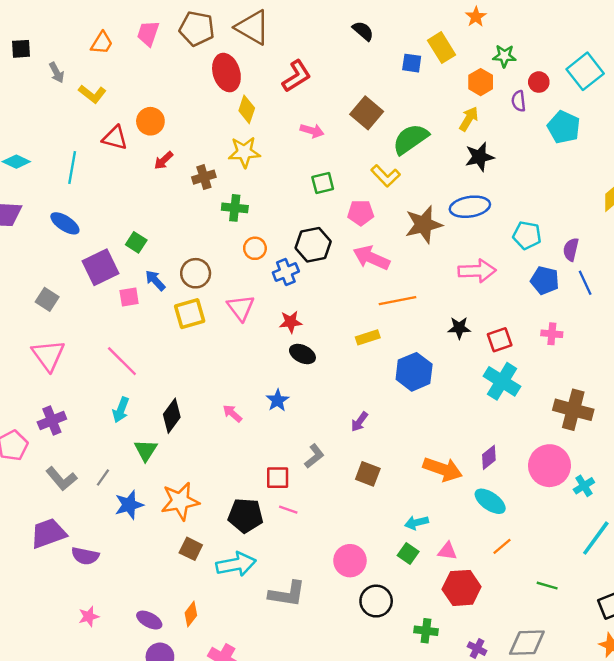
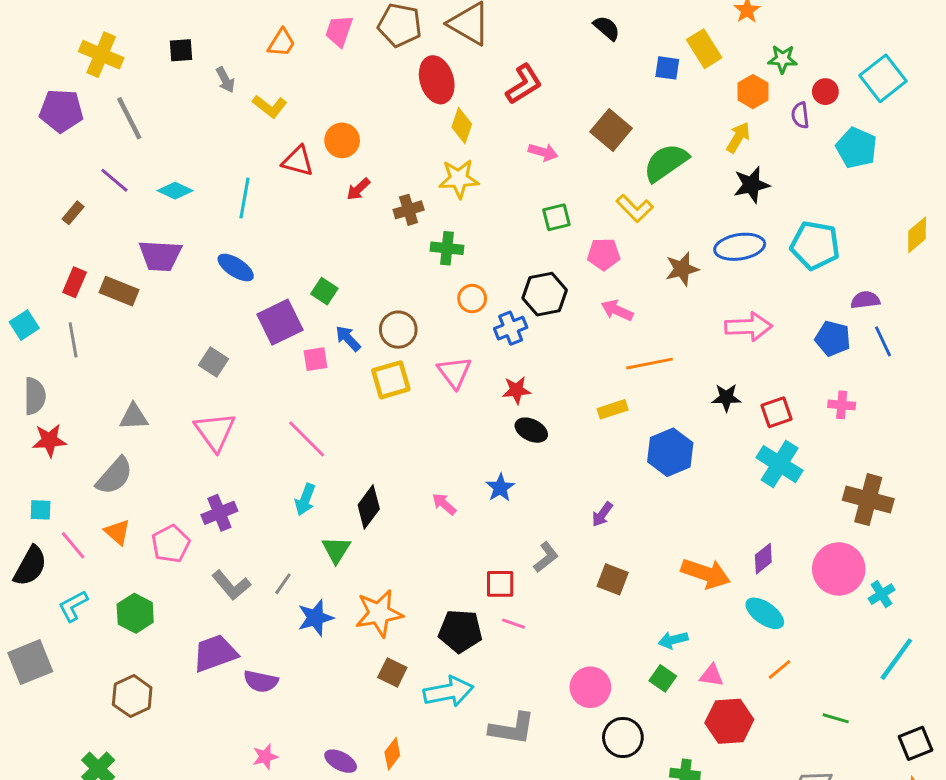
brown star: (424, 225) -> (682, 269), size x0.7
cyan pentagon: (527, 235) -> (815, 245), moved, size x1.4
purple semicircle: (571, 249) -> (865, 300), turned 70
pink arrow: (371, 258) -> (617, 310), size x0.7

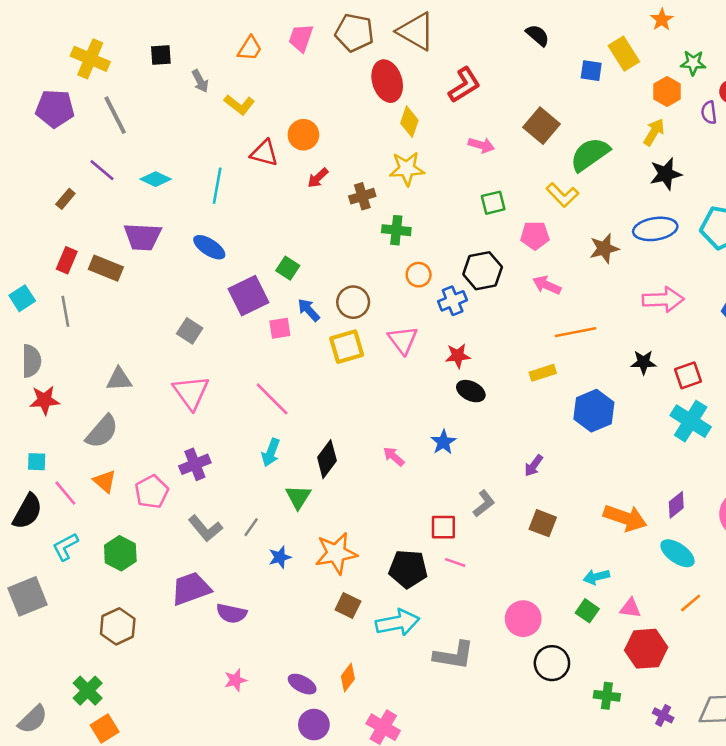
blue star: (315, 618) -> (280, 557), size x0.7

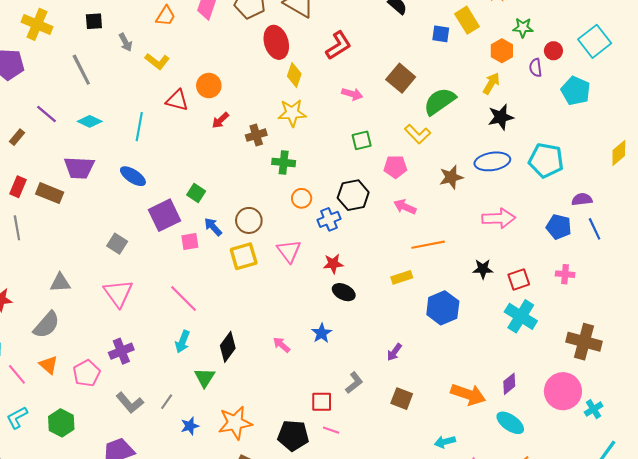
gray line: (115, 115) -> (81, 70), moved

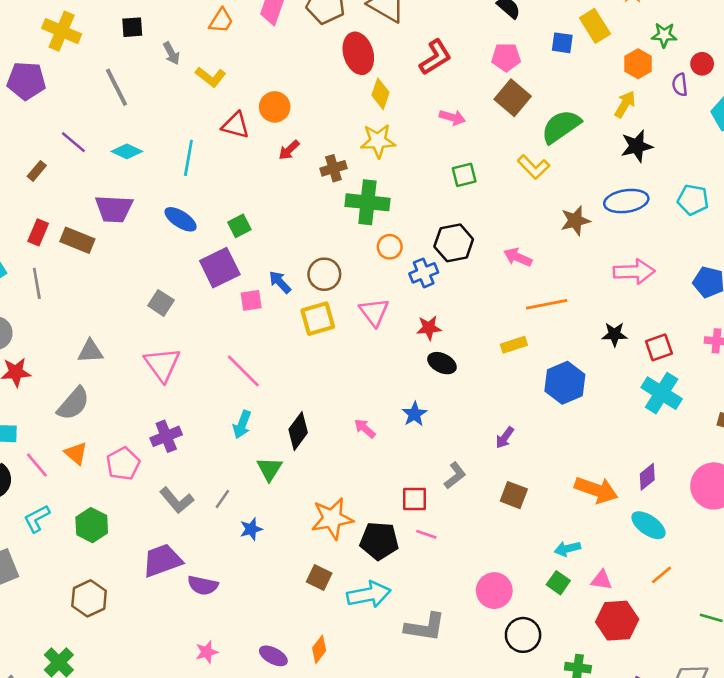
cyan pentagon: (546, 160) -> (693, 200), size x0.7
green cross: (284, 162) -> (367, 202), size x1.5
pink pentagon: (395, 167) -> (506, 57), moved
green square: (196, 193) -> (239, 226), moved, turned 30
orange star: (235, 423) -> (332, 519), moved

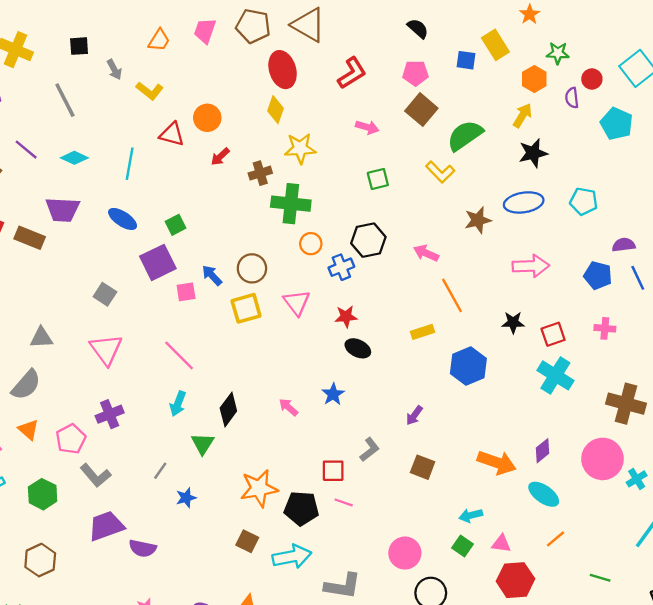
yellow diamond: (381, 94) -> (275, 110), moved
orange line: (547, 304) -> (452, 295), turned 72
gray L-shape: (177, 500) -> (96, 475), moved

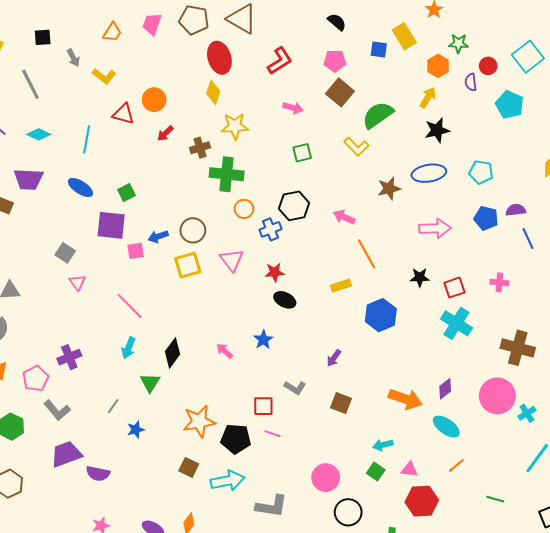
purple square: (158, 262) -> (111, 225), turned 32
blue arrow: (212, 275) -> (158, 237), turned -66
blue pentagon: (598, 275) -> (486, 218), moved
pink triangle: (106, 350) -> (77, 282), moved, size x0.6
gray L-shape: (370, 450) -> (295, 388), turned 70

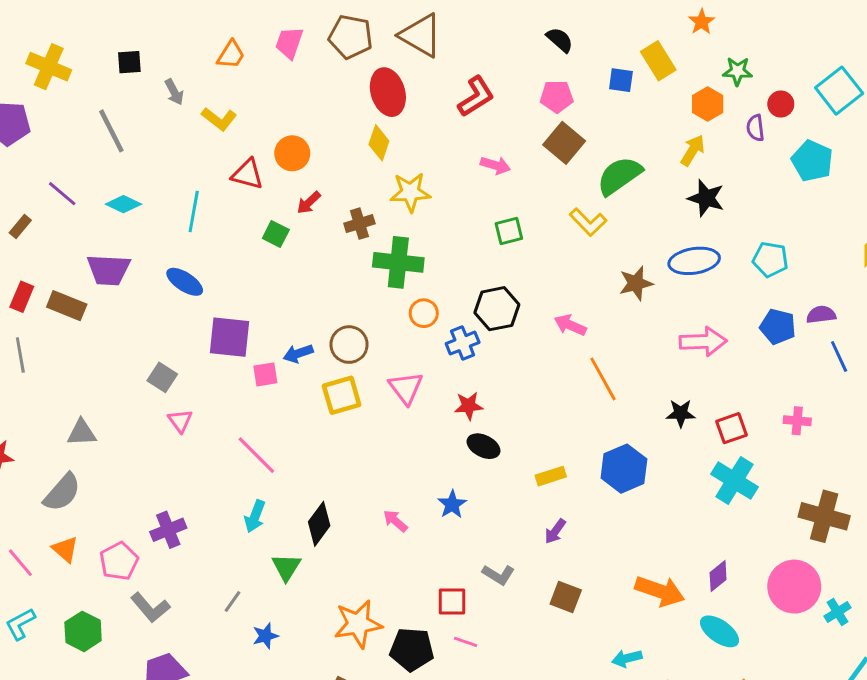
black star: (437, 130) -> (706, 198), turned 30
green square: (126, 193) -> (276, 234), moved, turned -36
yellow rectangle: (341, 286) -> (551, 476), moved

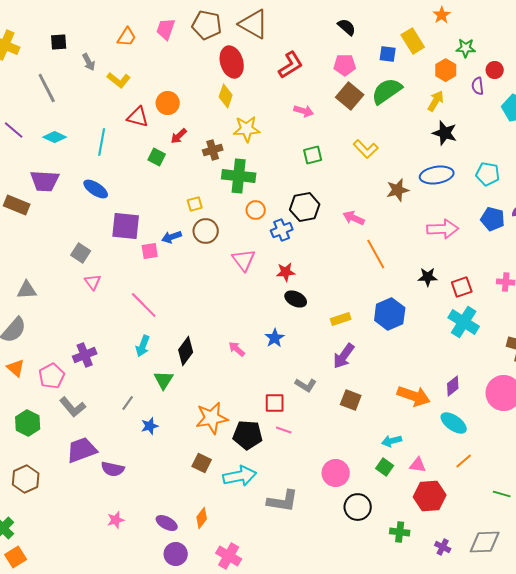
green semicircle: (619, 176) -> (387, 91), moved
yellow square: (342, 395) -> (195, 204), moved, size x0.6
purple arrow: (555, 531) -> (344, 356), size x1.5

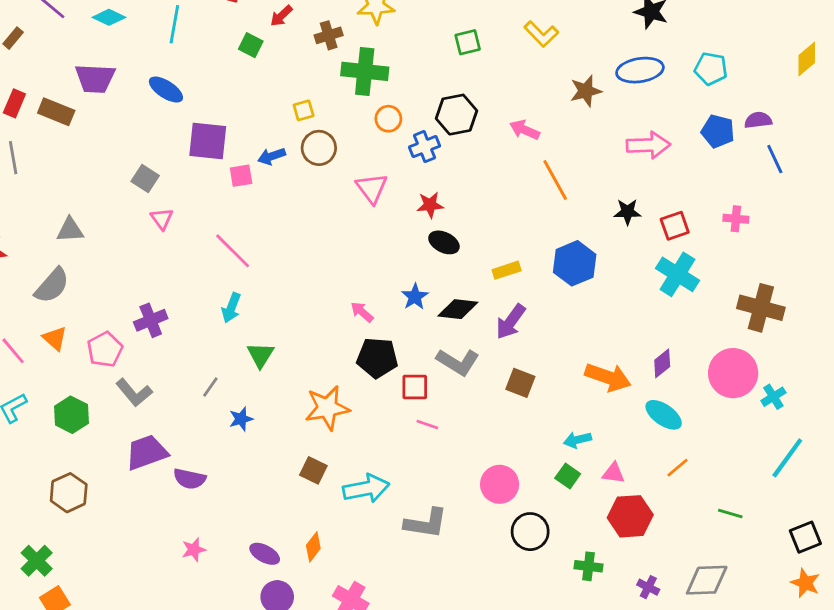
black diamond: (186, 351) -> (458, 309), moved, turned 60
gray L-shape: (306, 385) -> (458, 362), size x1.4
black pentagon: (248, 435) -> (377, 358), moved

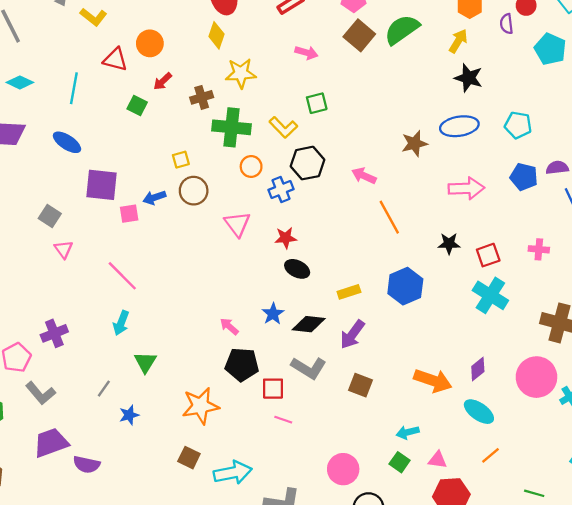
yellow L-shape: (541, 34) -> (283, 127), moved

